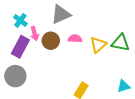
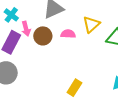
yellow triangle: (98, 45) -> (91, 24), moved

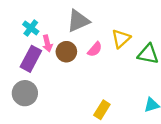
pink semicircle: (68, 34) -> (95, 49), turned 128

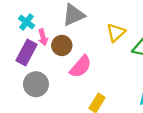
pink semicircle: (95, 49) -> (81, 67), moved, size x1.5
gray circle: (25, 93) -> (36, 84), moved

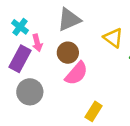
yellow triangle: (116, 33) -> (113, 38), turned -42
brown circle: (62, 45) -> (68, 53), moved

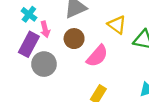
pink semicircle: (76, 73) -> (97, 56), moved
gray circle: (30, 92) -> (44, 64), moved

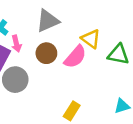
pink semicircle: (97, 56) -> (75, 57), moved

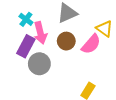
pink arrow: (16, 44) -> (40, 33), size x1.5

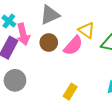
gray circle: (39, 64) -> (15, 80), moved

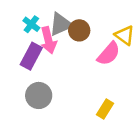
gray triangle: (50, 15) -> (61, 24), moved
brown circle: (49, 43) -> (79, 30), moved

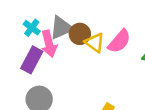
yellow triangle: (125, 35) -> (95, 43), moved
pink semicircle: (109, 54) -> (119, 41), moved

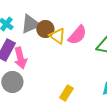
pink arrow: (49, 44) -> (20, 58), moved

